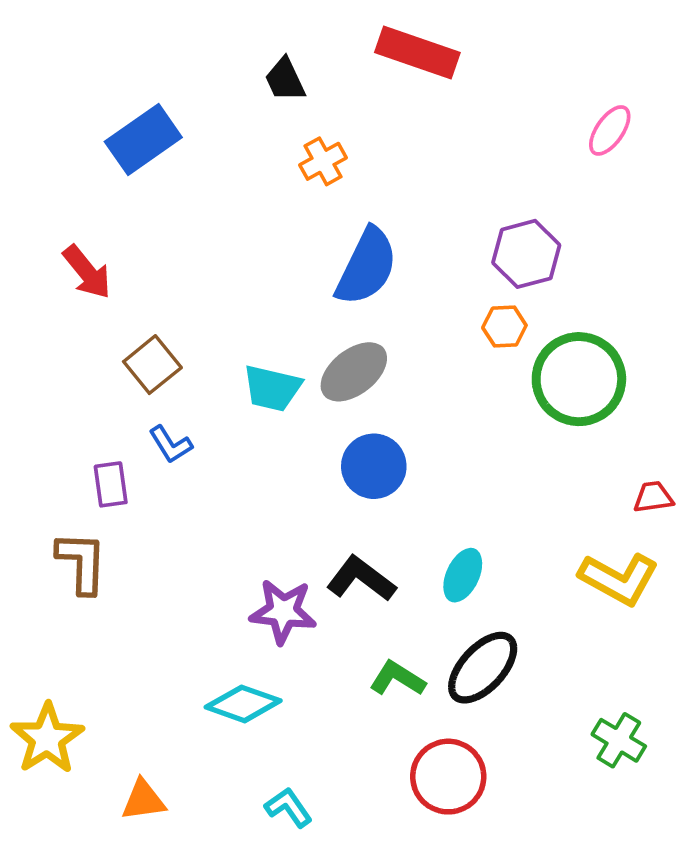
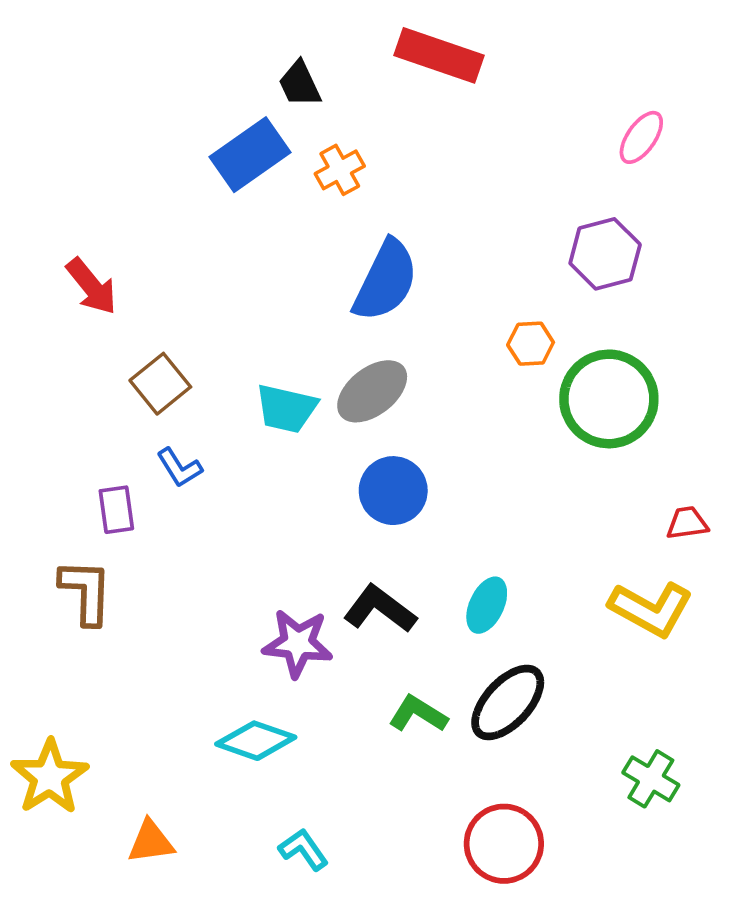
blue rectangle: (143, 140) -> (250, 155), moved
purple hexagon: (526, 254) -> (605, 254), moved
red circle: (448, 777) -> (504, 844), moved

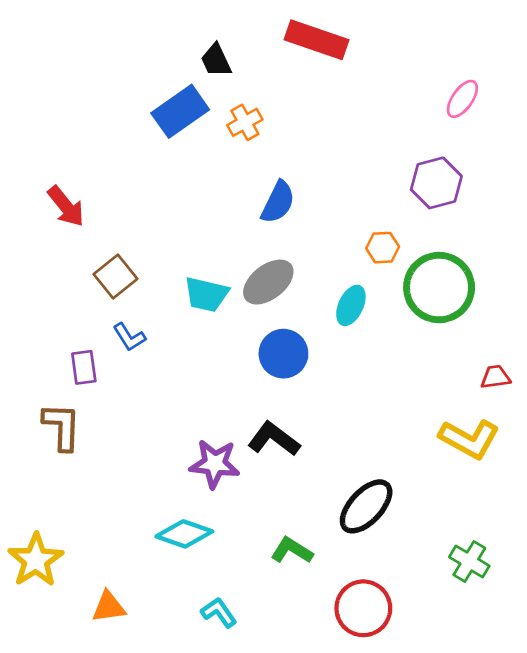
blue semicircle: (386, 281) -> (278, 202), size x0.7
cyan ellipse: (487, 605) -> (351, 305), moved
green L-shape: (418, 714) -> (292, 550), moved

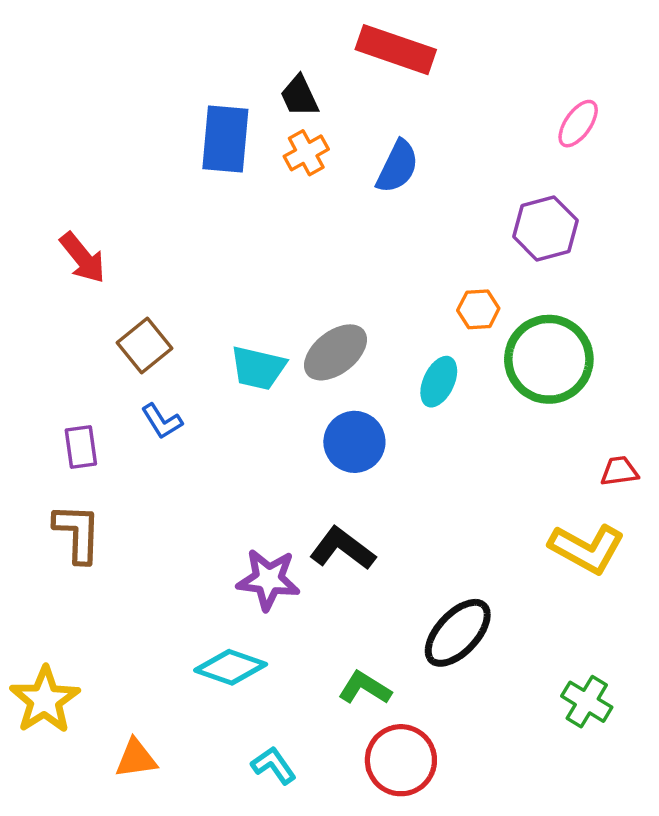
black trapezoid: (216, 60) -> (299, 96), moved
blue rectangle: (180, 111) -> (225, 139), turned -50
blue semicircle: (278, 202) -> (397, 167), moved
purple rectangle: (84, 367) -> (81, 447), moved
red circle: (363, 608) -> (401, 760), moved

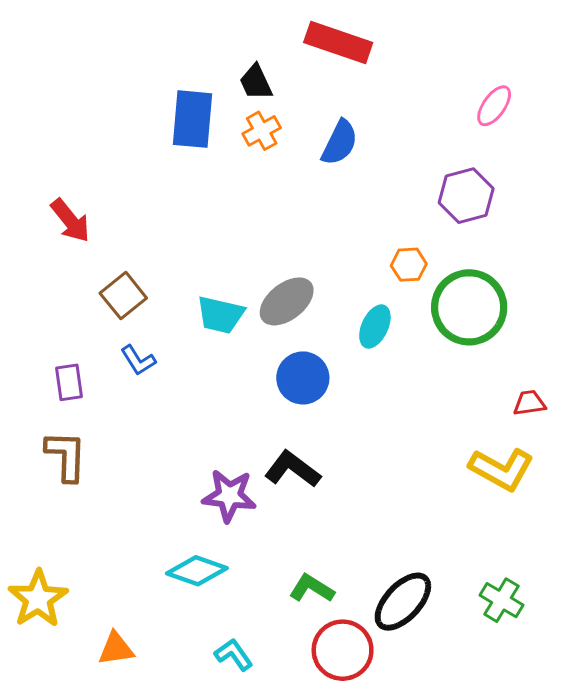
black ellipse: (458, 633) -> (403, 602), moved

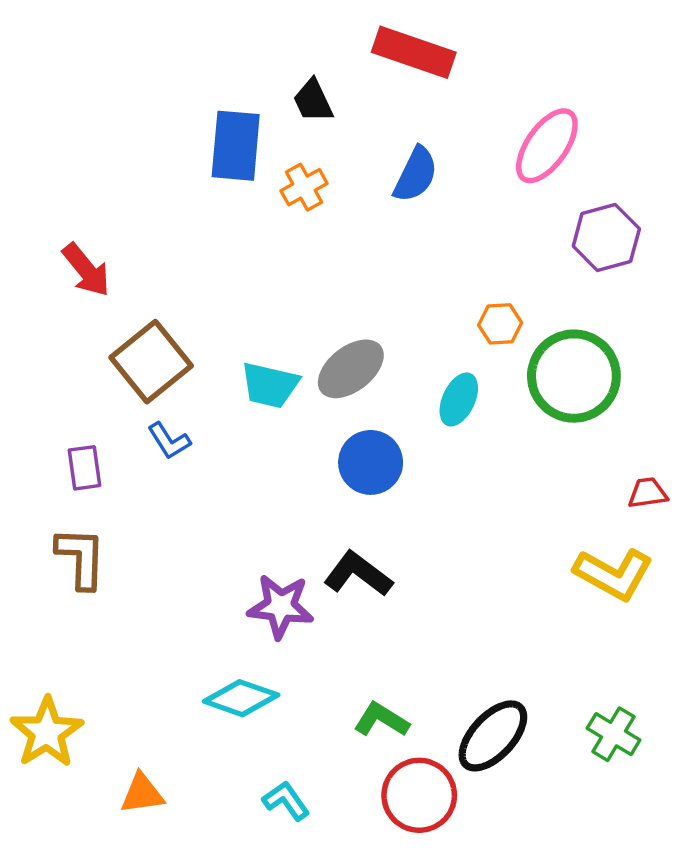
pink ellipse: (494, 106) -> (547, 146), moved, size x1.5
orange cross: (262, 131) -> (304, 187), moved
purple hexagon: (466, 196) -> (606, 238), moved
brown square: (123, 296) -> (151, 362), size x1.4

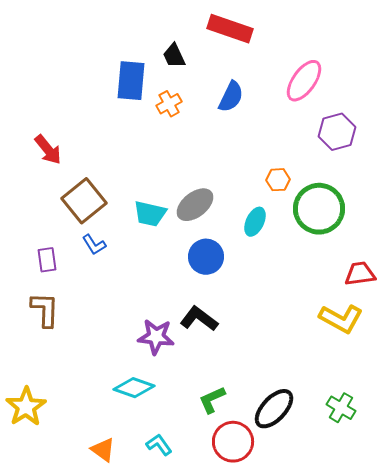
red trapezoid: (648, 493) -> (360, 274), size x1.4
green L-shape: (381, 720) -> (212, 400), turned -56
orange triangle: (142, 794) -> (103, 450), moved, turned 44

